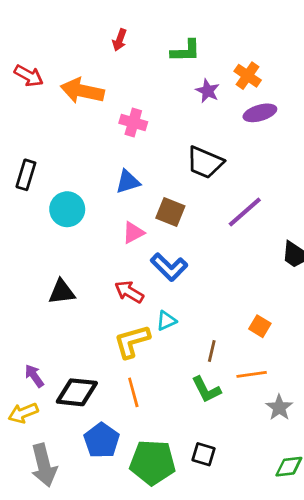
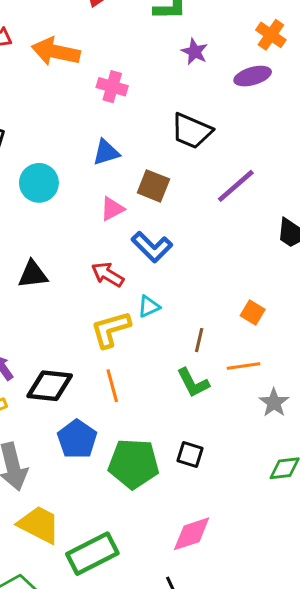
orange cross: (248, 76) -> (271, 35), moved

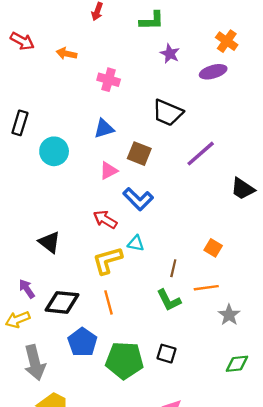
orange arrow: (56, 52) -> (67, 54), size x0.6
black triangle: (33, 274) -> (49, 242), moved, turned 45
cyan triangle: (149, 306) -> (136, 243), turned 36

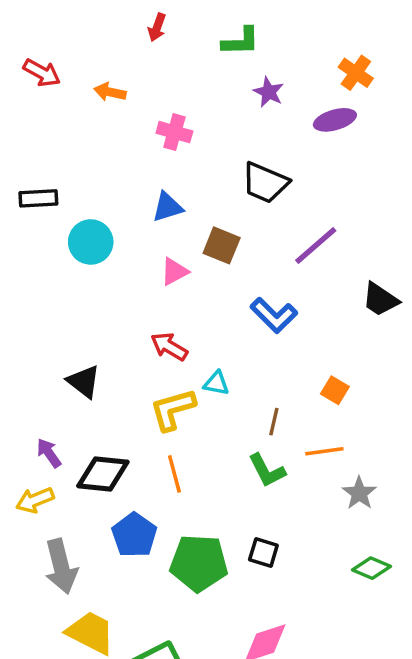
black rectangle: (20, 123) -> (38, 198), turned 70
blue L-shape: (138, 199) -> (274, 315), moved
green diamond: (237, 364) -> (372, 568), turned 30

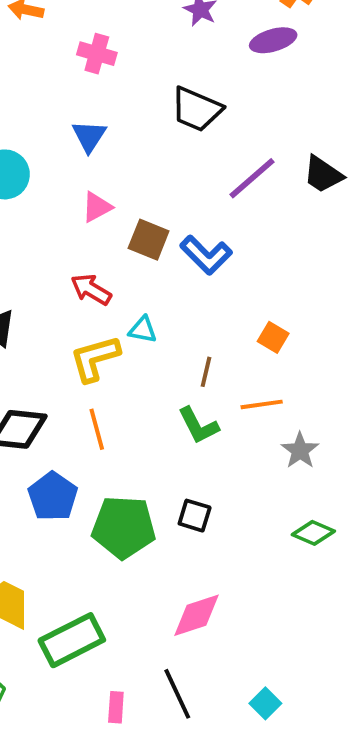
blue triangle: (167, 207) -> (89, 136), turned -40
brown square: (222, 245) -> (149, 240), moved
black trapezoid: (380, 300) -> (323, 174), moved

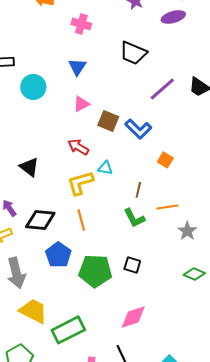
orange square: (273, 337) -> (165, 160), moved

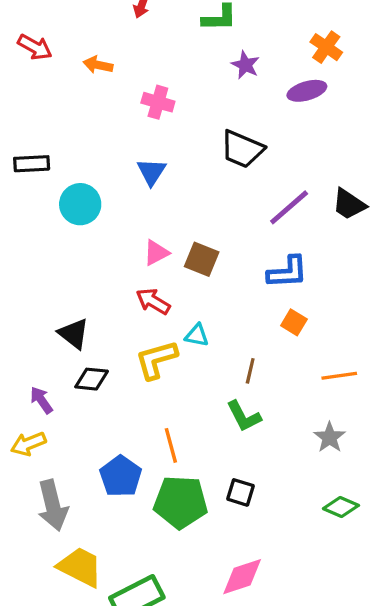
pink triangle: (81, 104) -> (156, 253), moved
blue L-shape: (138, 129) -> (287, 272), moved, turned -48
orange line: (167, 207) -> (339, 376), moved
black diamond: (40, 220) -> (92, 379), moved, size x0.7
orange line: (81, 220) -> (171, 445), moved

